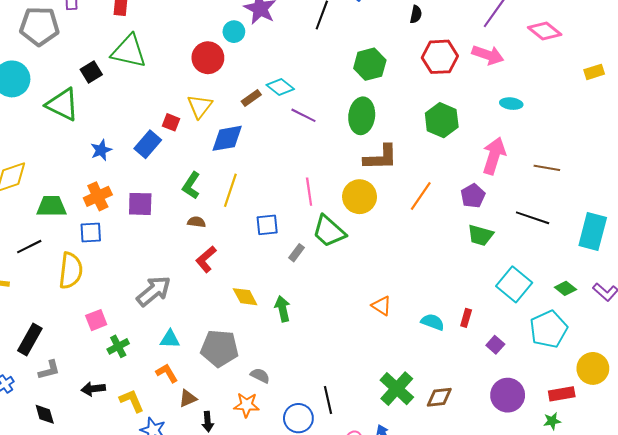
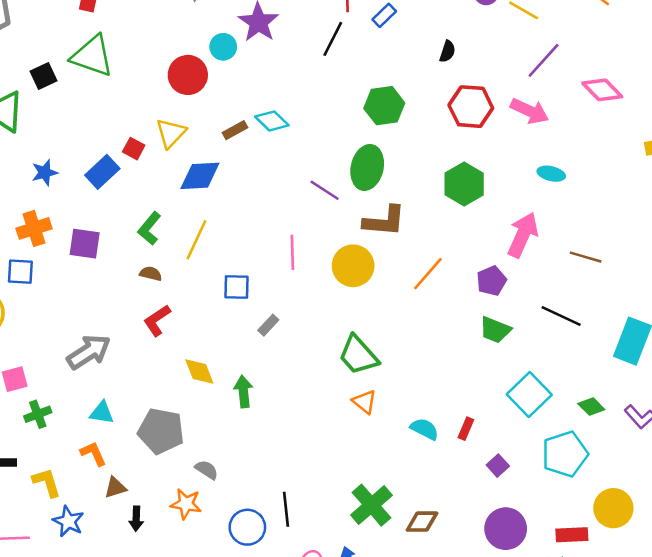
purple line: (303, 115) -> (325, 190), moved
green trapezoid: (329, 231) -> (358, 355), moved

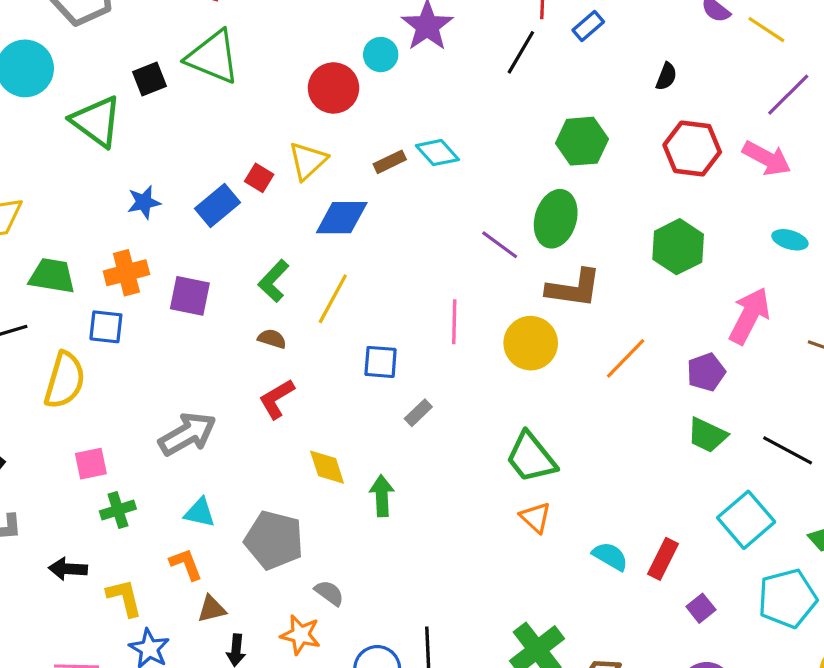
black line: (561, 316) -> (788, 450), moved
red rectangle: (466, 429) -> (663, 559), size x1.4

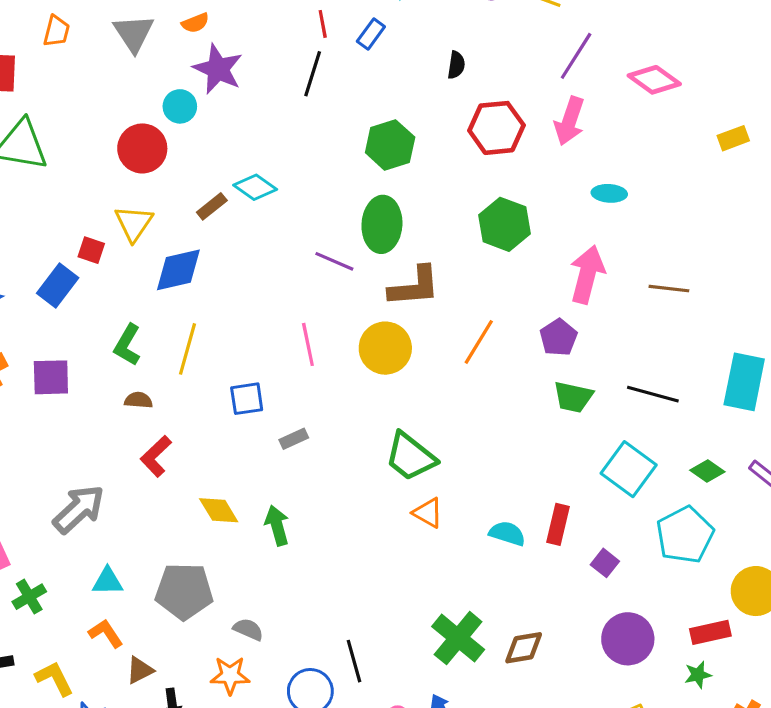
pink arrow: (767, 158) -> (569, 121), turned 93
gray rectangle: (418, 413) -> (294, 439), turned 32

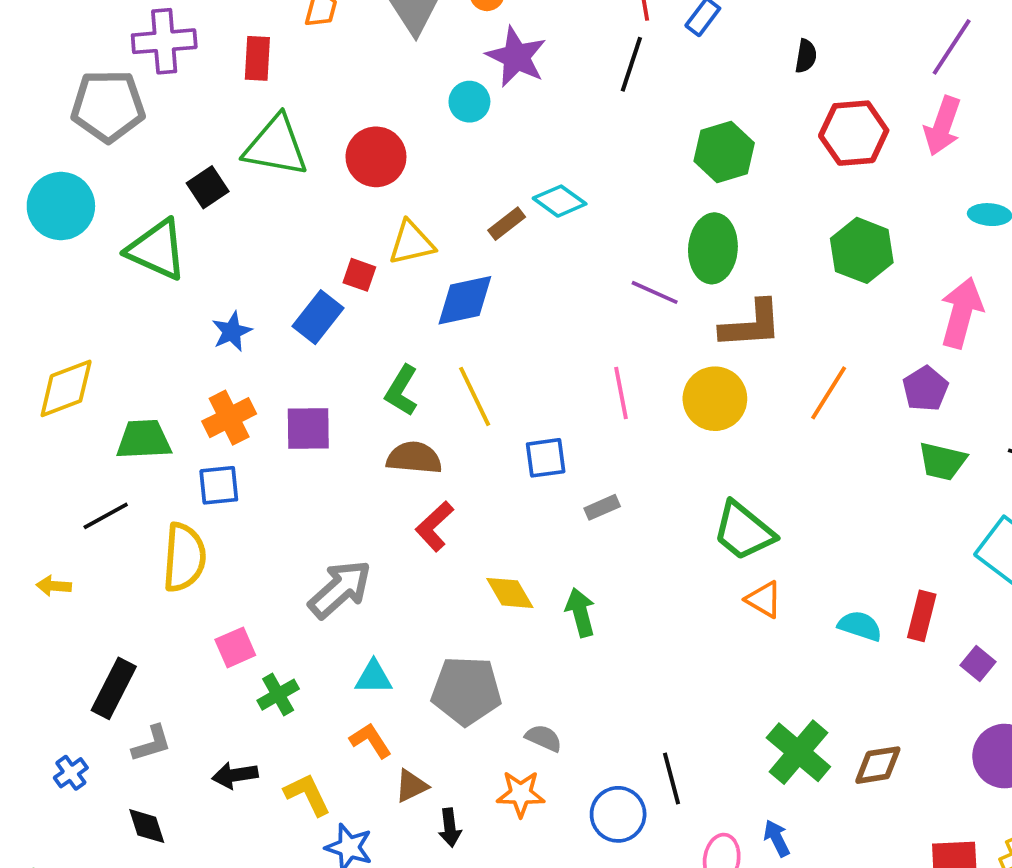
red circle: (142, 148) -> (376, 157), moved
yellow triangle: (134, 223) -> (411, 243), turned 42
yellow line: (187, 349) -> (475, 396), turned -42
brown semicircle: (138, 400) -> (414, 458), size x1.6

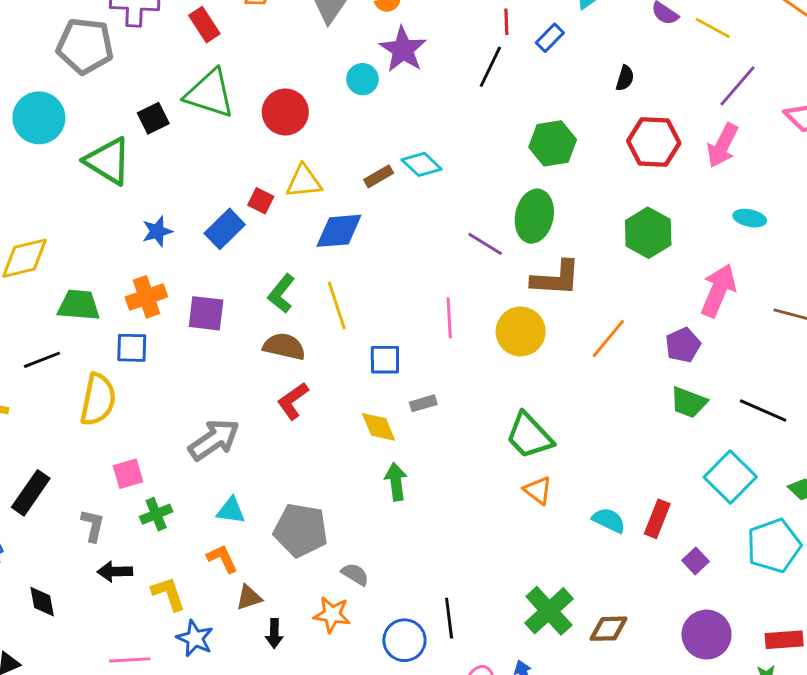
red rectangle: (257, 58) -> (204, 25), turned -44
yellow diamond: (510, 593) -> (379, 427), moved
gray L-shape: (152, 744) -> (93, 525), moved, turned -68

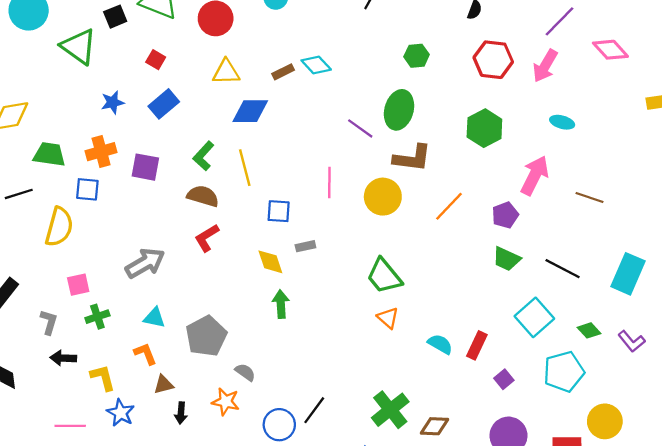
green hexagon: (553, 143) -> (417, 56), size x0.7
red square: (261, 201) -> (156, 60), moved
gray pentagon: (301, 530) -> (206, 336), turned 30
black line: (449, 618) -> (314, 410), turned 40

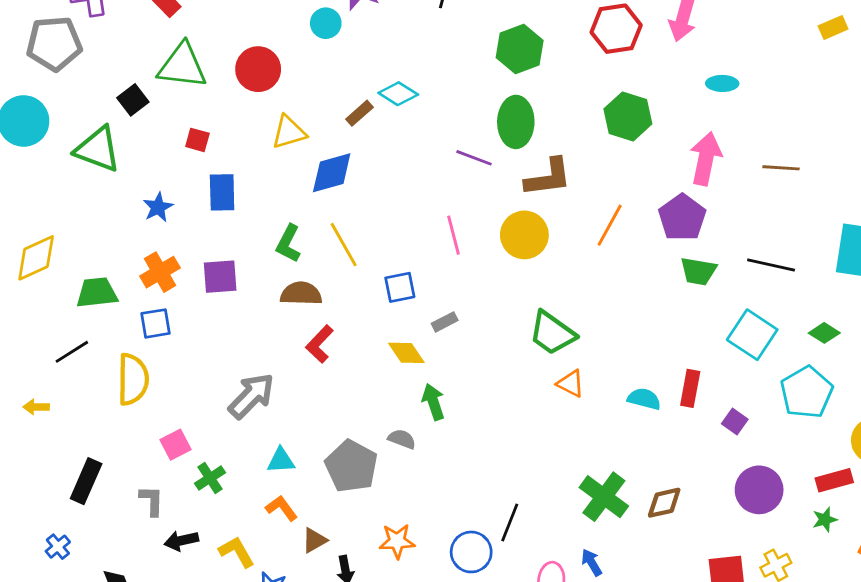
green hexagon: (417, 56) -> (520, 49), size x1.5
blue rectangle: (164, 104) -> (222, 192), turned -36
purple pentagon: (505, 215) -> (682, 217), size x1.4
gray semicircle: (245, 372) -> (402, 439), moved

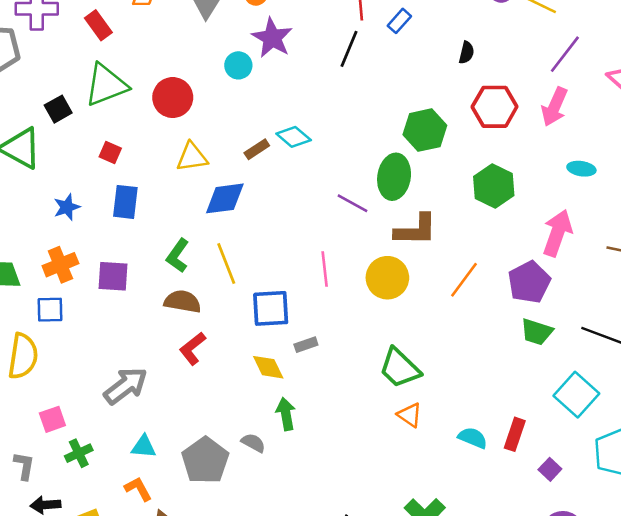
green hexagon: (520, 49) -> (425, 130), moved
green triangle: (182, 66) -> (106, 85), turned -36
blue square: (400, 287) -> (271, 308), size x1.4

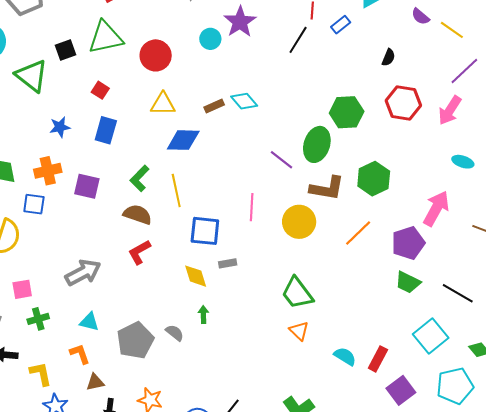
green hexagon: (494, 186) -> (374, 179), moved
green arrow: (286, 414) -> (203, 314), size x0.7
purple square: (550, 469) -> (401, 390), size x1.6

